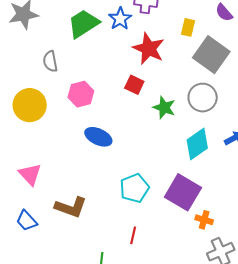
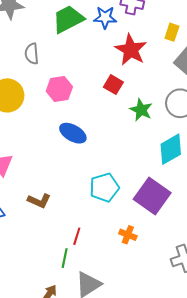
blue star: (120, 19) -> (105, 17), turned 30
brown L-shape: (71, 207) -> (39, 201), size x0.7
orange cross: (204, 220) -> (128, 235), moved
red line: (133, 235) -> (77, 236), moved

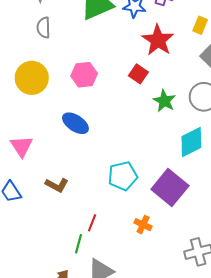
gray semicircle: (32, 54) -> (44, 28), moved
blue ellipse: (73, 133) -> (75, 123), moved

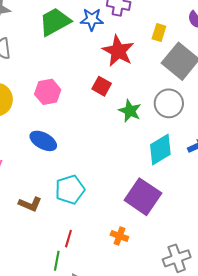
cyan pentagon: (123, 176) -> (70, 190), moved

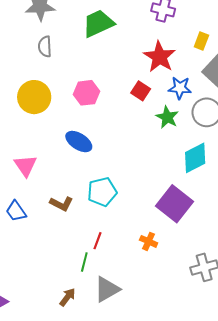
blue star: (92, 19) -> (180, 88), moved

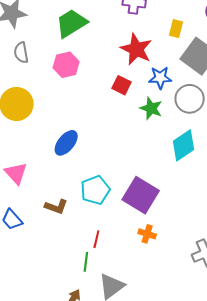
pink hexagon: (86, 93) -> (66, 65), moved
blue ellipse: (79, 142) -> (66, 143), turned -76
purple square: (175, 204) -> (141, 195), moved

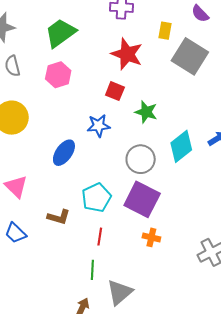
blue star: (160, 78) -> (99, 126), moved
gray circle: (190, 99) -> (141, 159), moved
red line: (96, 239) -> (100, 237), moved

